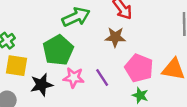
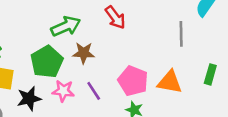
brown star: (115, 37) -> (84, 53), moved

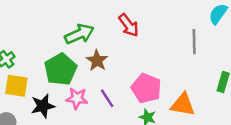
brown star: (84, 53) -> (97, 61), turned 30
orange triangle: (170, 82) -> (183, 105), moved

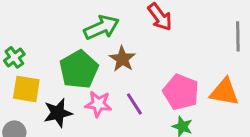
orange triangle: (183, 105) -> (224, 92), moved

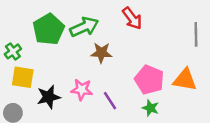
brown star: (122, 59) -> (101, 53), turned -30
green pentagon: (79, 69) -> (49, 29), moved
purple line: (134, 104) -> (110, 101), moved

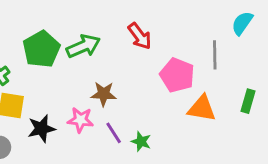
brown star: (101, 53) -> (104, 94), moved
pink pentagon: (149, 80) -> (177, 75), moved
green star: (151, 108) -> (141, 142), moved

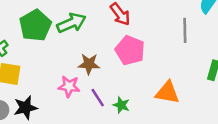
pink pentagon: (177, 75) -> (130, 50), moved
orange triangle: (202, 108) -> (167, 93), moved
black star: (41, 129) -> (25, 108), moved

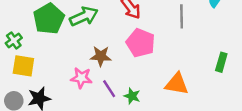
gray line: (185, 30) -> (182, 16), moved

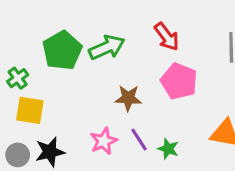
pink star: (81, 78) -> (104, 141), moved, turned -30

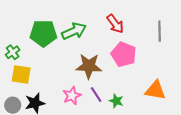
green pentagon: (62, 50) -> (43, 33), turned 30
brown star: (128, 98) -> (89, 66), size x1.4

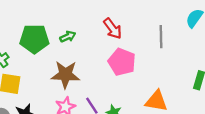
green arrow: (74, 31) -> (68, 37), size x0.6
brown star: (89, 66) -> (65, 75), moved

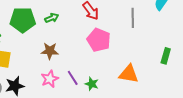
brown star: (65, 75) -> (50, 51), size x0.7

